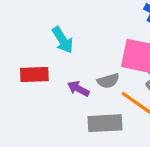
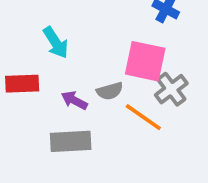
gray rectangle: (105, 123) -> (71, 141), moved

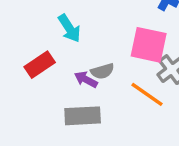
red rectangle: (22, 84) -> (40, 65), turned -32
gray semicircle: (110, 91) -> (102, 71), moved

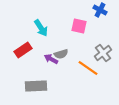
pink square: (149, 45) -> (79, 26), moved, size x0.7
gray rectangle: (83, 116) -> (36, 86), moved

